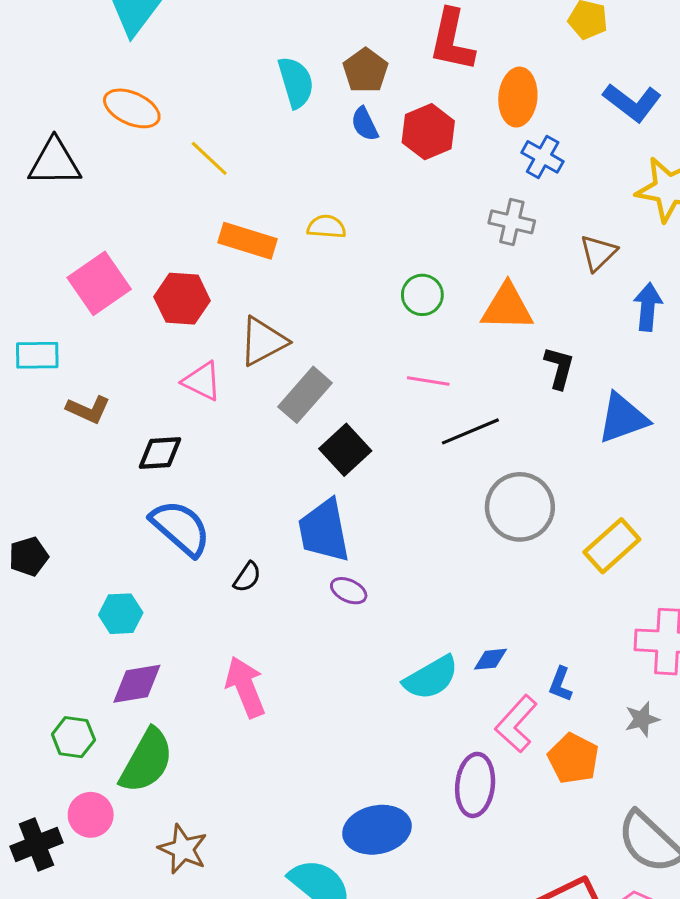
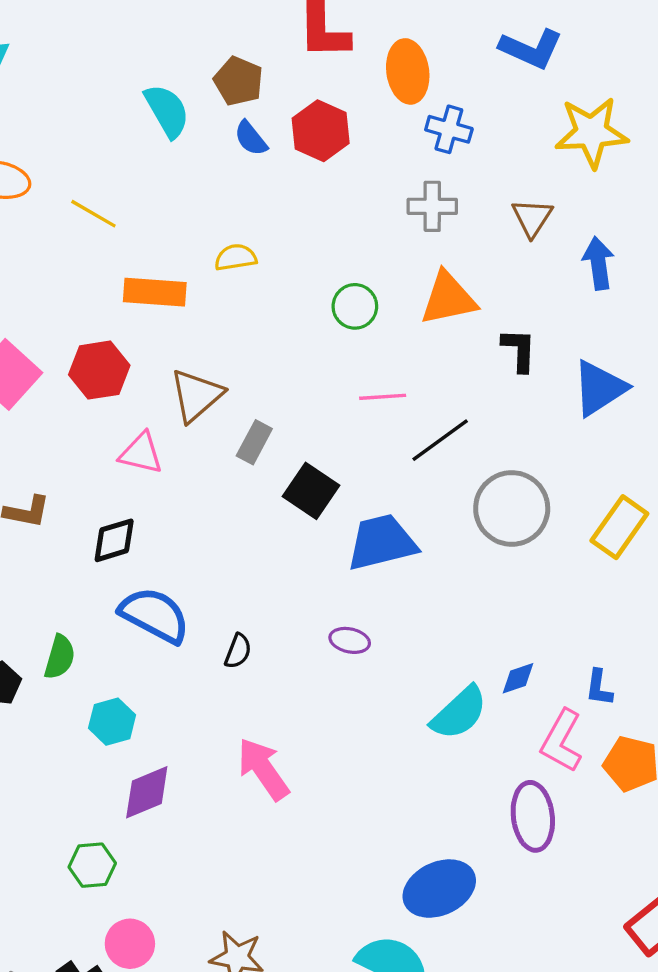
gray rectangle: (305, 395) -> (254, 442), size x0.7
blue trapezoid: (324, 531) -> (382, 542), moved, turned 100
green semicircle: (147, 761) -> (60, 657), moved, size x0.6

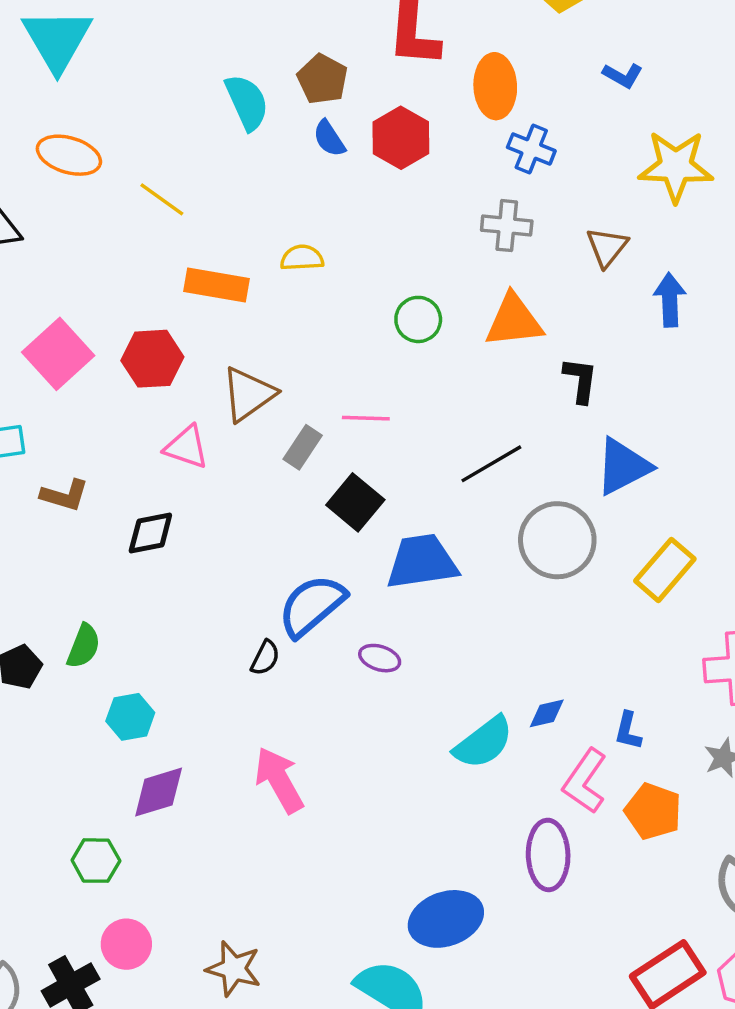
blue L-shape: (531, 49) -> (623, 75), size x0.6
blue triangle: (599, 388) -> (623, 466), moved
pink line: (383, 397) -> (366, 418), moved
blue semicircle: (155, 615) -> (312, 606), moved, turned -74

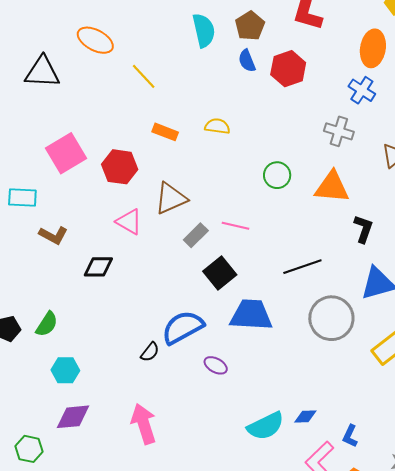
orange ellipse: (495, 86) -> (373, 48), moved
orange rectangle: (216, 285) -> (165, 132), size x0.7

